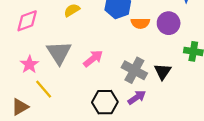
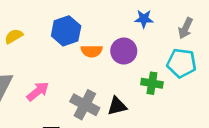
black triangle: (163, 71) -> (117, 106), turned 42

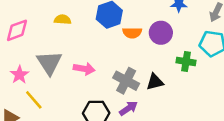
yellow semicircle: (14, 36) -> (63, 20), turned 35
pink arrow: (38, 91) -> (84, 69), turned 48

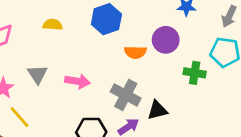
orange semicircle: (132, 33) -> (135, 52), moved
gray triangle: (49, 63) -> (37, 74), size x0.7
black triangle: (155, 82) -> (157, 110), moved

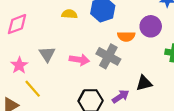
yellow semicircle: (53, 25) -> (69, 14), moved
gray cross: (126, 95) -> (108, 56), moved

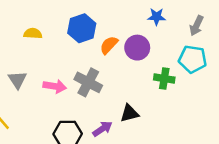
yellow semicircle: (69, 14) -> (33, 33), moved
orange semicircle: (126, 36) -> (109, 45), moved, turned 132

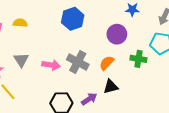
yellow semicircle: (33, 33) -> (20, 23), moved
orange semicircle: (109, 45) -> (107, 63), moved

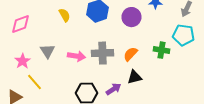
yellow semicircle: (20, 23) -> (64, 15), moved, turned 56
purple circle: (117, 34) -> (132, 17), moved
gray cross: (78, 62) -> (102, 53), turned -30

